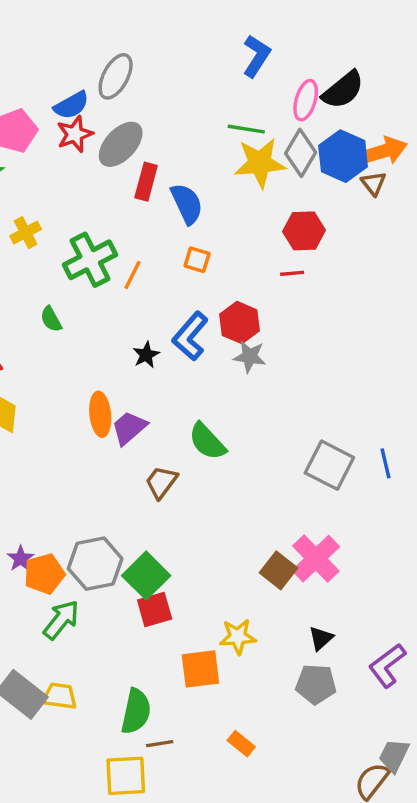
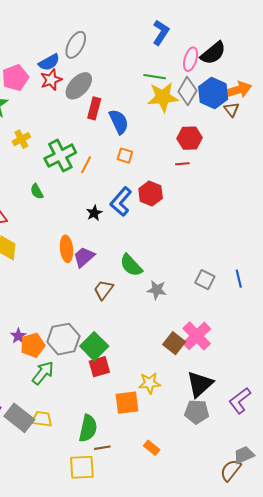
gray star: (250, 357) -> (157, 290), moved
gray square: (329, 465) -> (205, 280), size x0.7
black triangle: (321, 638) -> (200, 384), size x1.8
gray trapezoid: (394, 755) -> (244, 455), turned 40

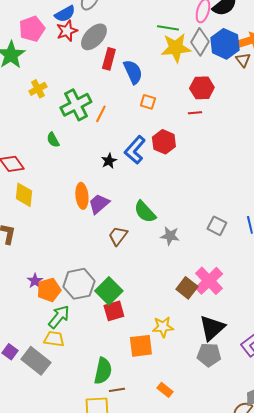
orange square: (125, 156) -> (148, 102), moved
yellow trapezoid: (42, 419) -> (54, 339), moved

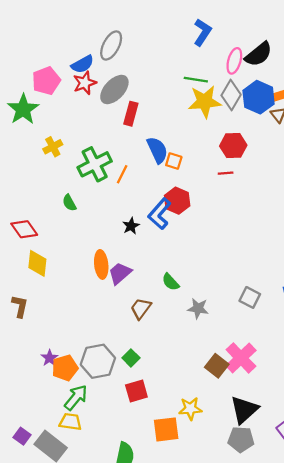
blue semicircle: (133, 72) -> (157, 150), moved
red hexagon: (164, 142) -> (177, 201), moved
green semicircle: (145, 212) -> (171, 282), size x0.7
green square: (109, 291) -> (131, 358), moved, size x0.6

